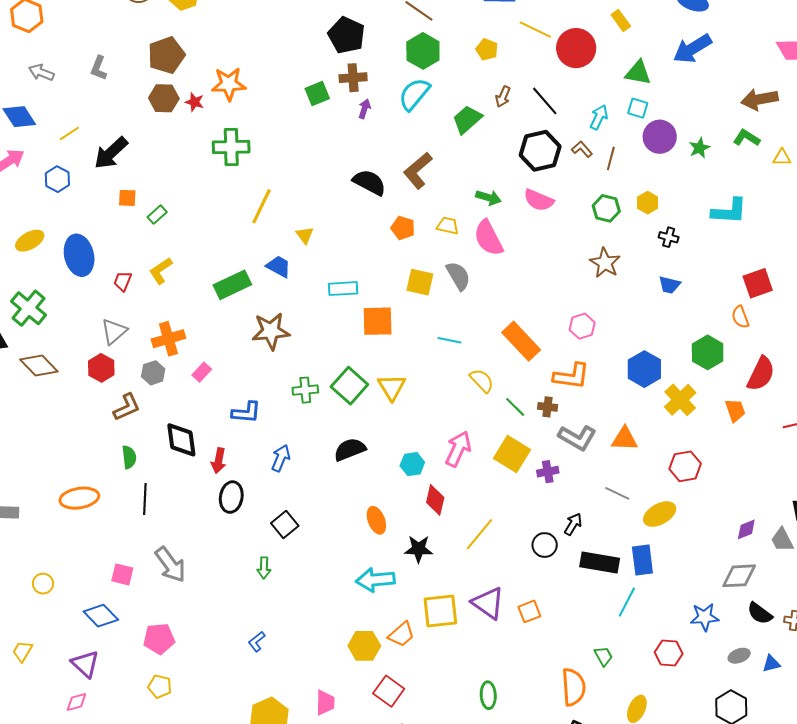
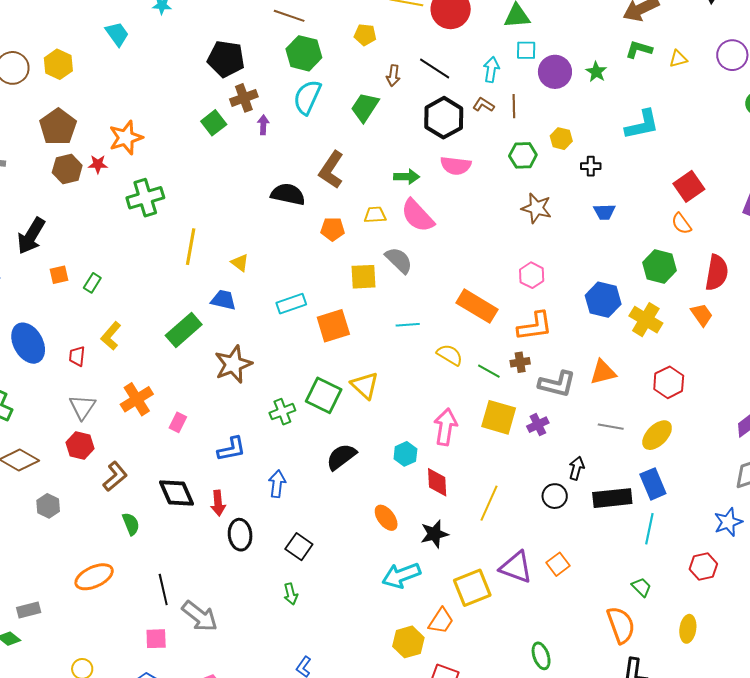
gray hexagon: (153, 373) -> (48, 506), moved
black line: (145, 499) -> (163, 589), moved

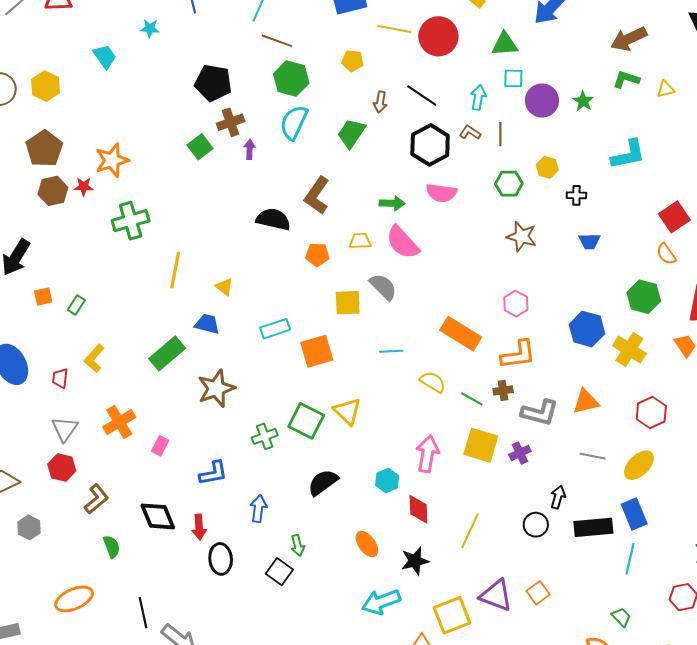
green arrow: (291, 594) -> (298, 546), moved

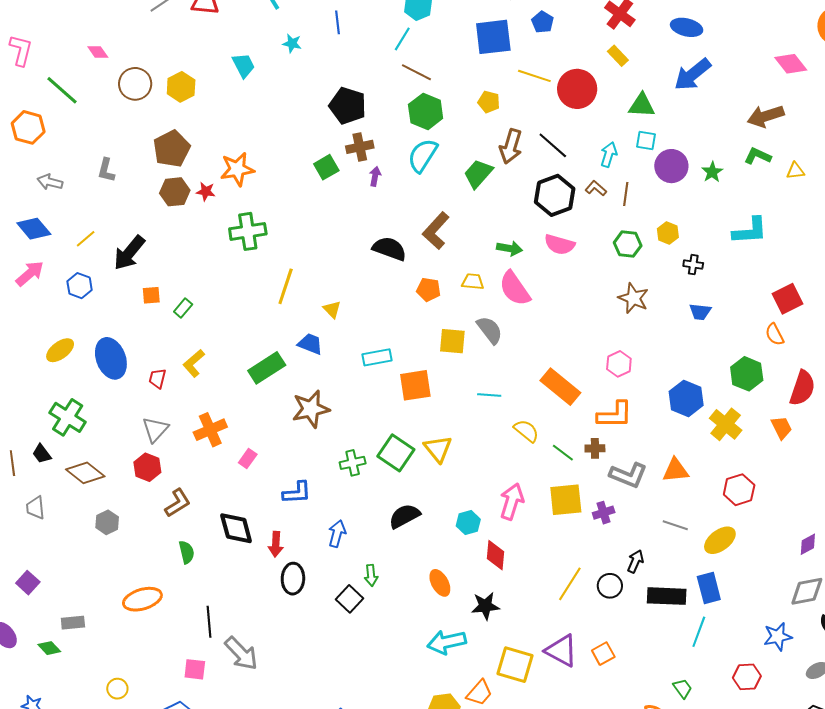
brown arrow: (380, 102) -> (511, 146), size x1.6
yellow square: (481, 445) -> (566, 500), turned -30
yellow line: (470, 531) -> (570, 584), moved
yellow square: (452, 615) -> (515, 665), turned 30

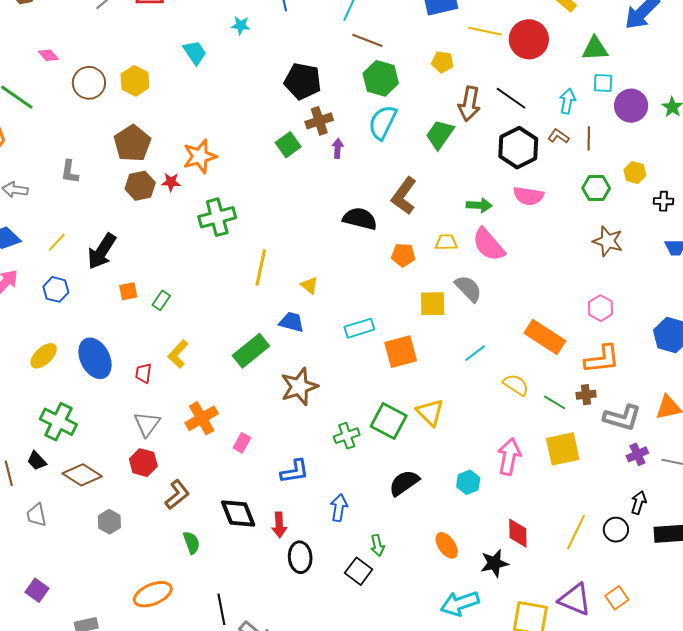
cyan line: (489, 395) -> (475, 353), turned -35
purple cross: (604, 513) -> (637, 454), moved
red diamond: (496, 555) -> (518, 533), moved

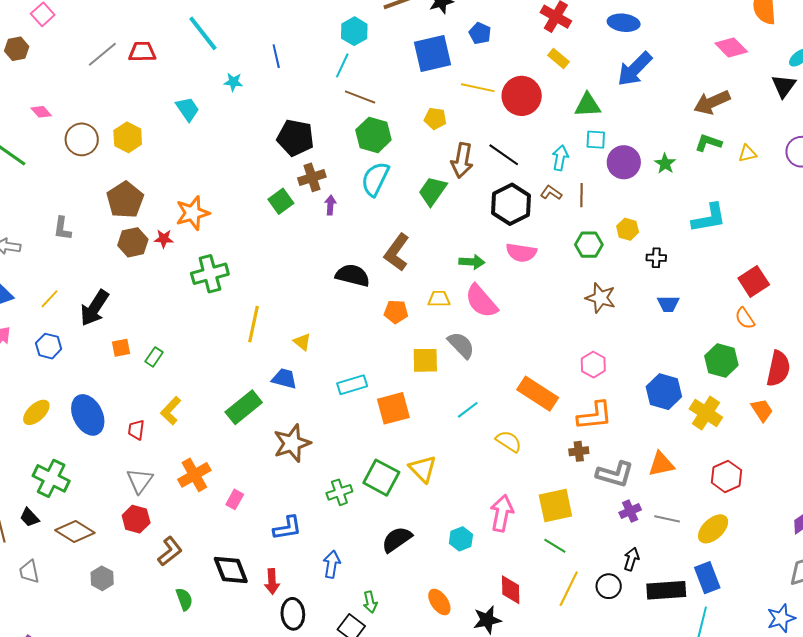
green line: (555, 402) -> (555, 546), moved

